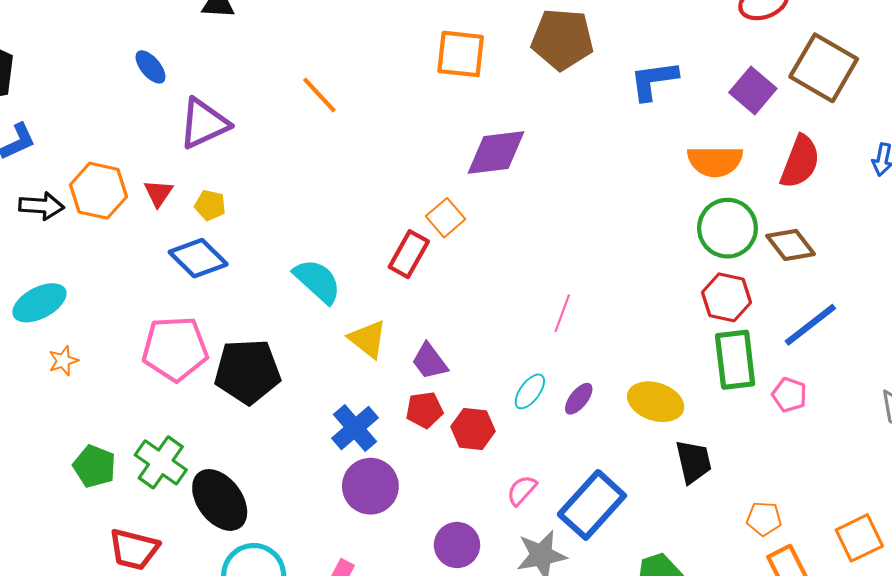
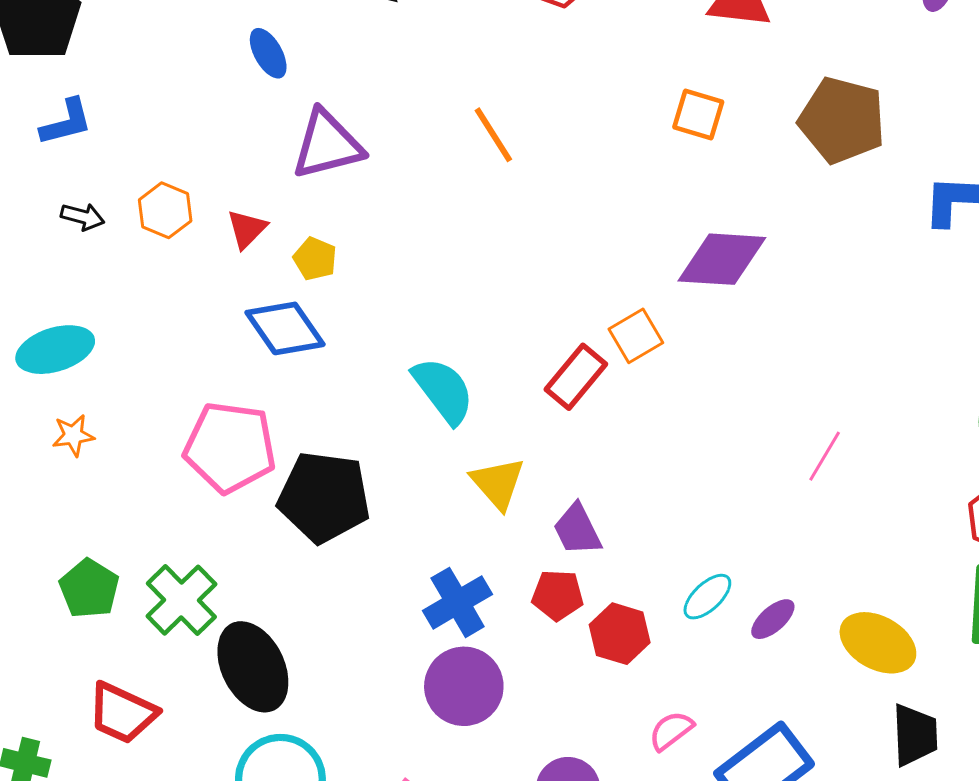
orange square: (461, 54) -> (698, 114), size x0.7
orange hexagon: (99, 191) -> (165, 210), size x0.7
black arrow: (41, 206) -> (83, 217), size x0.7
pink line: (562, 313) -> (825, 456), moved

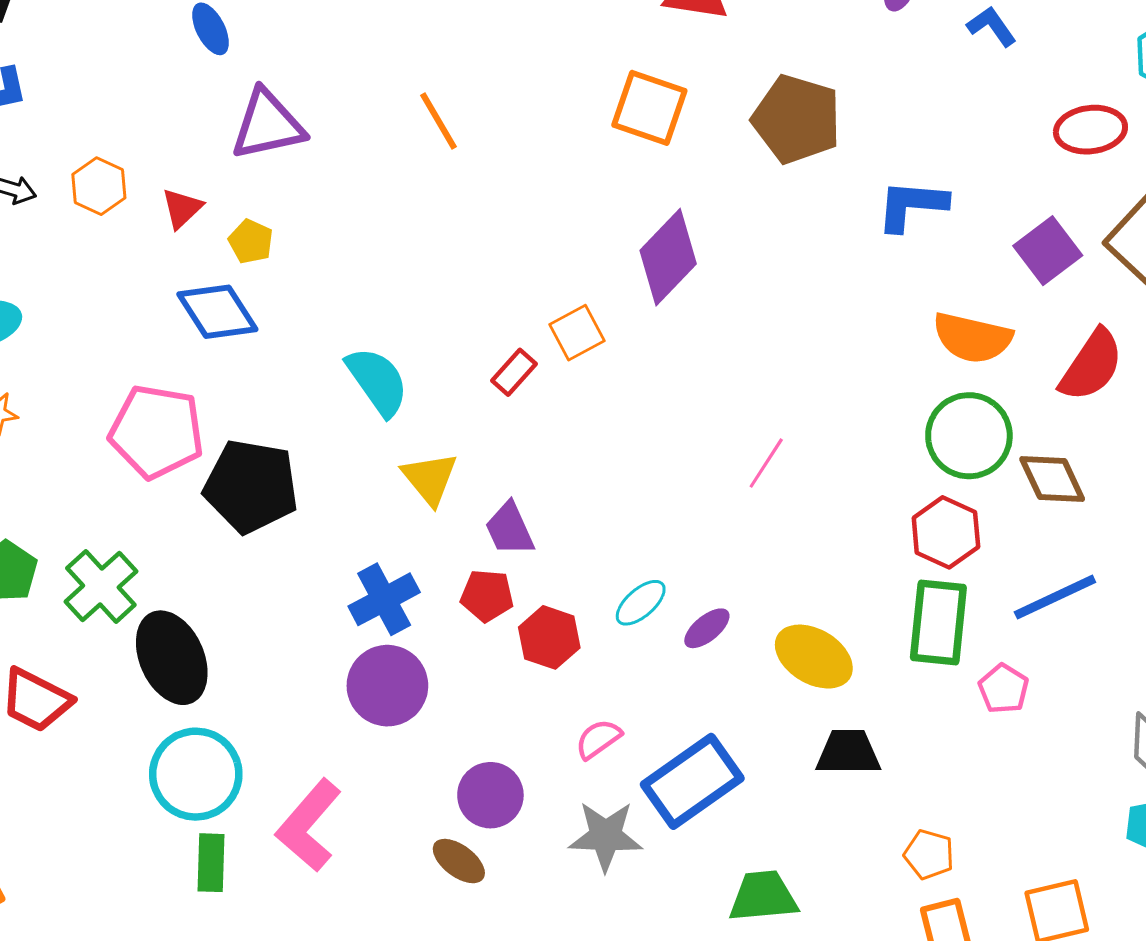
orange square: (698, 114) -> (649, 108), size x1.4
purple diamond: (722, 259) -> (668, 257), turned -52
red rectangle: (576, 377) -> (514, 372), size x0.7
black trapezoid: (915, 735) -> (848, 752), turned -90

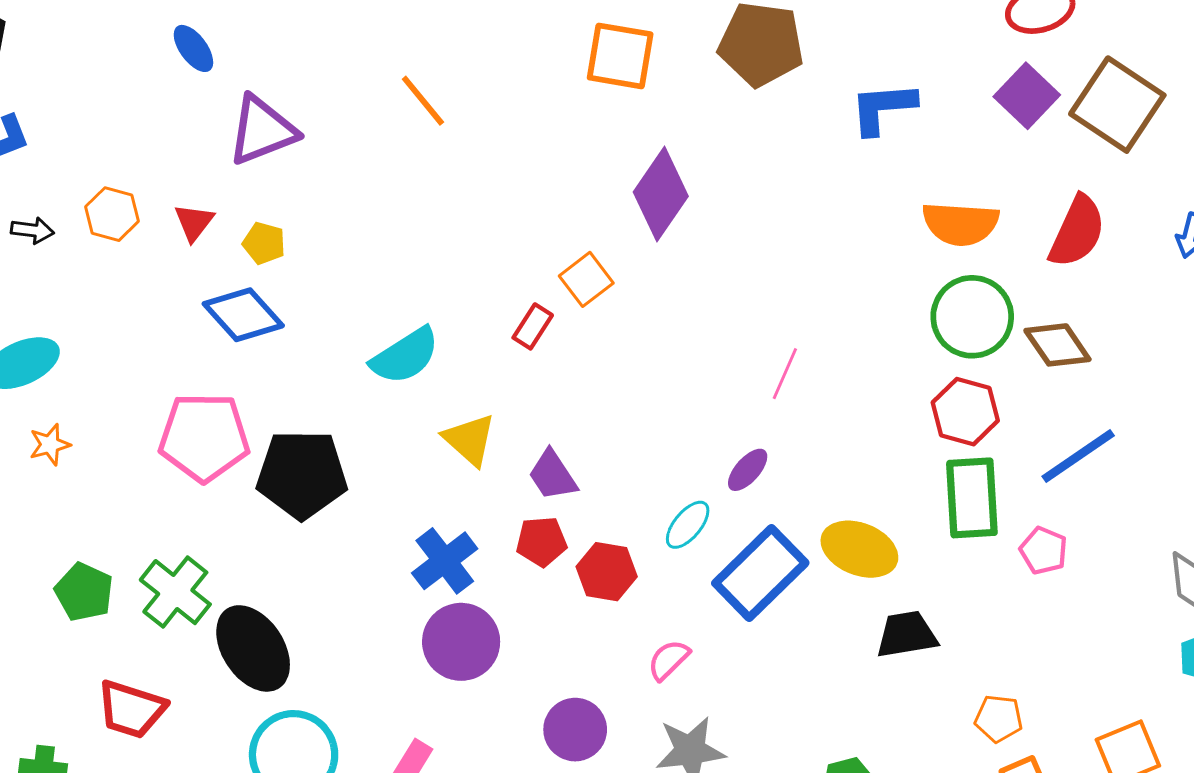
purple square: (1048, 251) -> (1027, 96), moved
cyan semicircle: (377, 381) -> (405, 356), turned 102
purple ellipse: (707, 628) -> (748, 470), moved
blue rectangle: (692, 781) -> (760, 573), moved

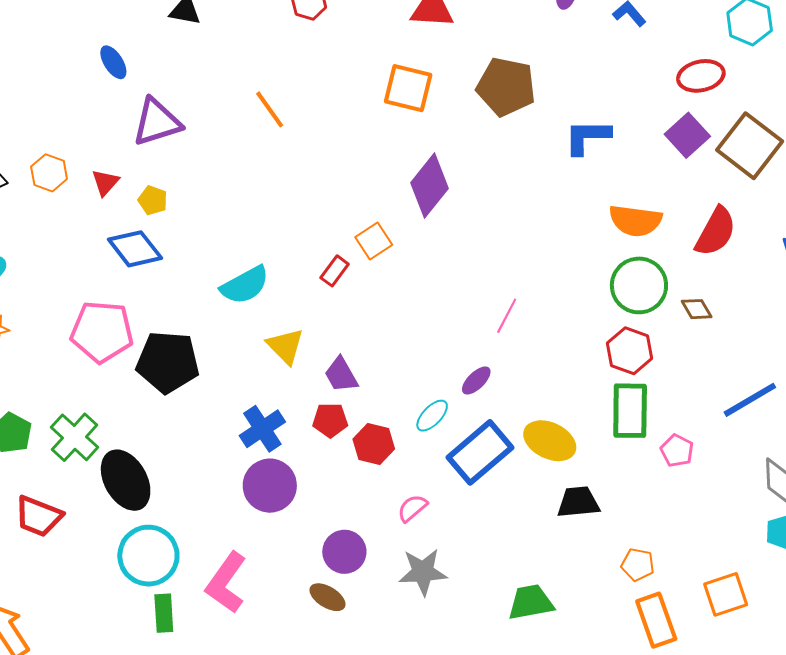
brown diamond: (1057, 345) -> (697, 309), size x0.7
blue line: (1078, 456) -> (750, 400), moved

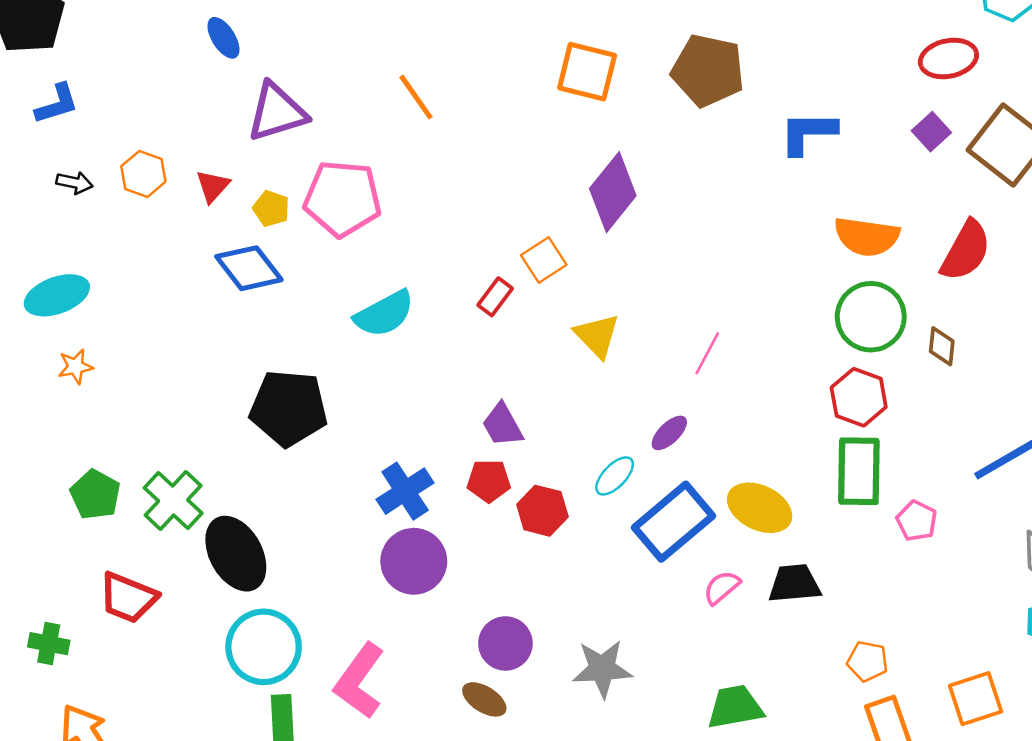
purple square: (687, 135) -> (931, 132), size x0.7
brown diamond: (697, 309) -> (942, 346), turned 36
pink pentagon: (102, 332) -> (343, 198), moved
yellow triangle: (285, 346) -> (597, 336), moved
pink semicircle: (412, 508) -> (722, 587), moved

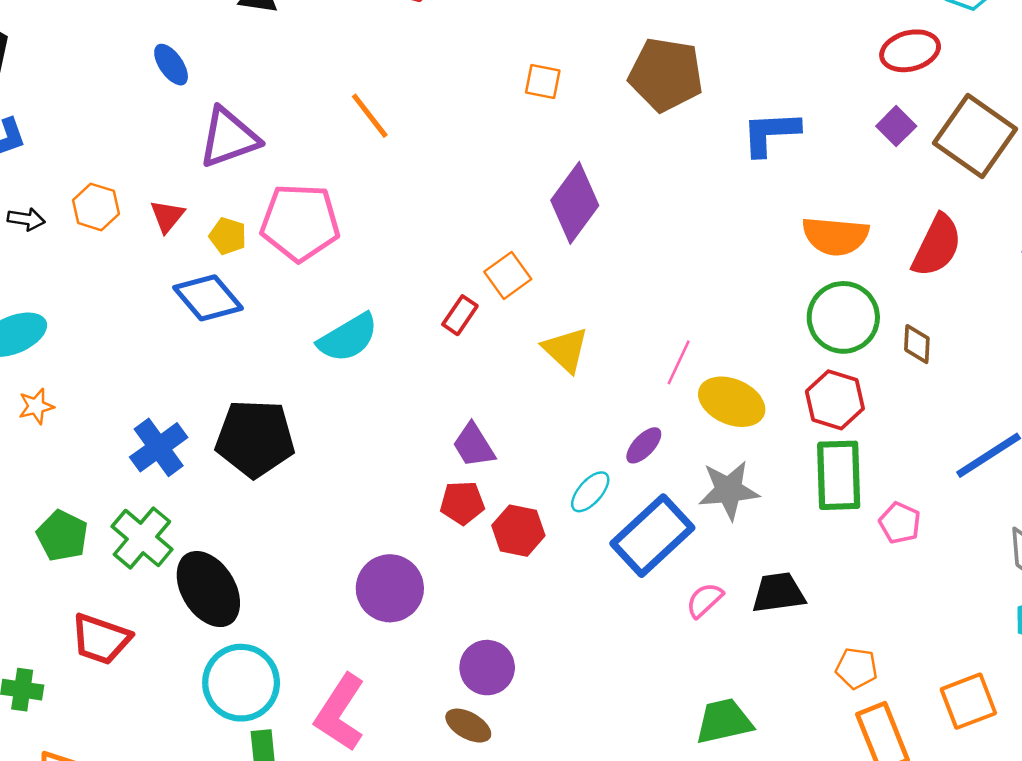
orange square: (587, 72) -> (543, 81), size x0.6
blue cross: (405, 491) -> (159, 447), moved
yellow ellipse: (760, 508) -> (732, 402), moved
gray star: (602, 669) -> (729, 490), moved

